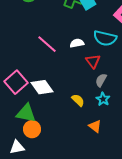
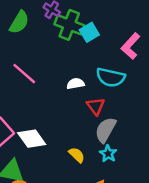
pink line: (47, 44) -> (24, 74), moved
gray semicircle: (101, 80) -> (106, 130), size x1.5

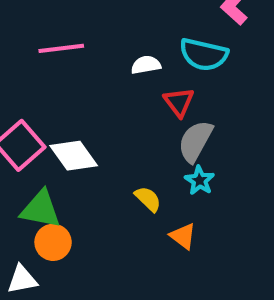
pink line: (24, 74) -> (61, 48), turned -48
yellow semicircle: (77, 155) -> (148, 199), moved

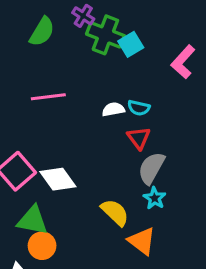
cyan semicircle: (204, 55) -> (139, 108), moved, size x0.6
yellow semicircle: (148, 199) -> (115, 212), size x1.4
orange triangle: (183, 236) -> (142, 241), size x1.4

